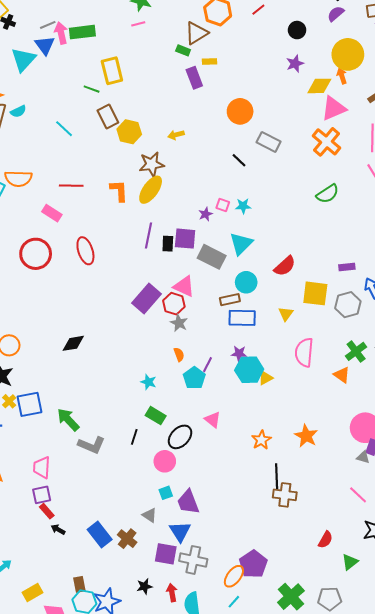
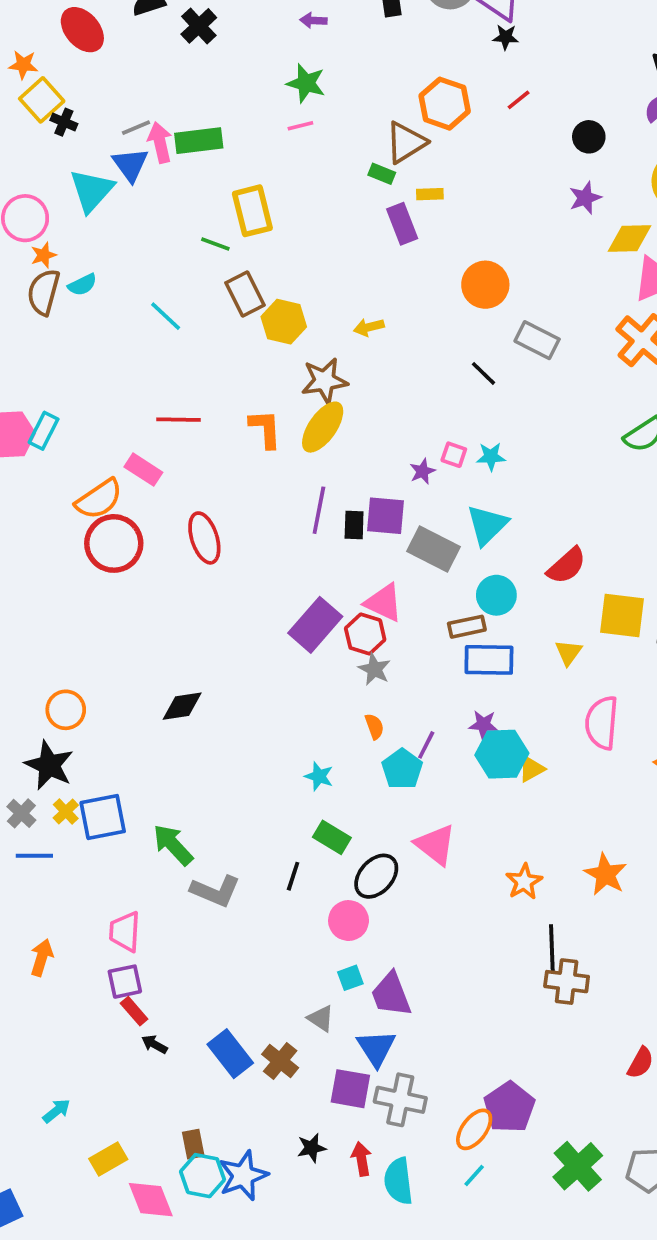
orange semicircle: (18, 179) -> (99, 499), moved, turned -36
pink triangle: (213, 420) -> (435, 845), size x1.4

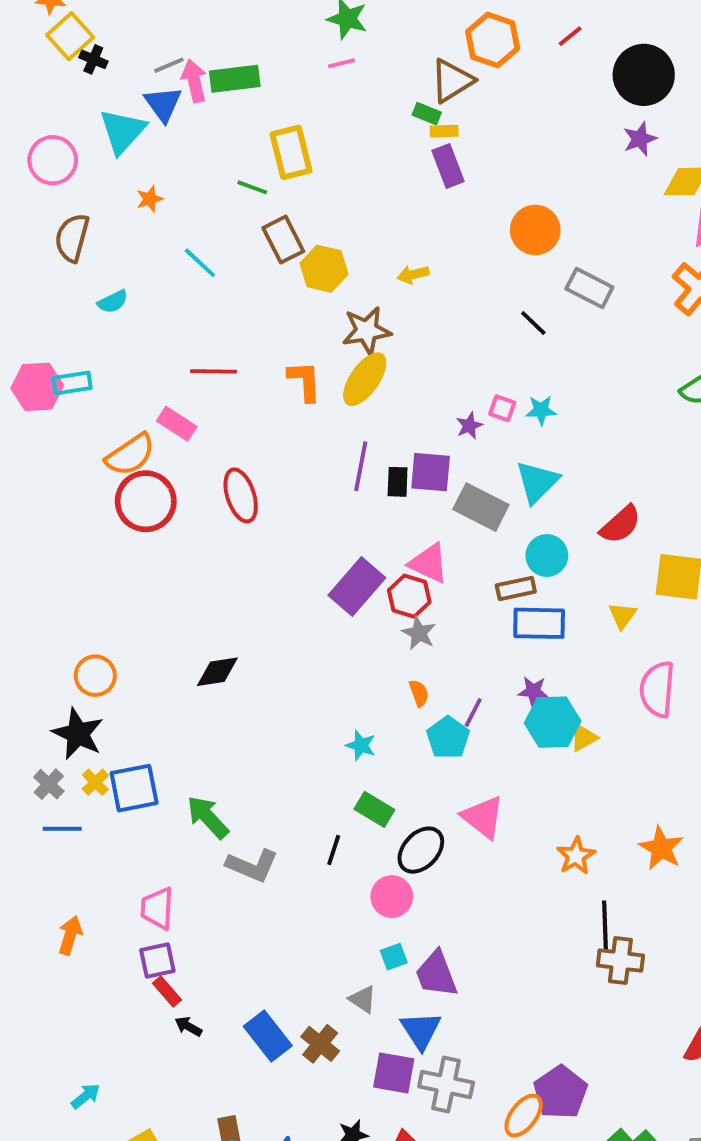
black circle: (589, 137) -> (644, 75), size x1.8
yellow rectangle: (430, 194) -> (444, 131), moved
orange star: (44, 255) -> (150, 199), moved
cyan semicircle: (82, 285) -> (113, 302), moved
cyan rectangle: (44, 431) -> (72, 383), turned 54

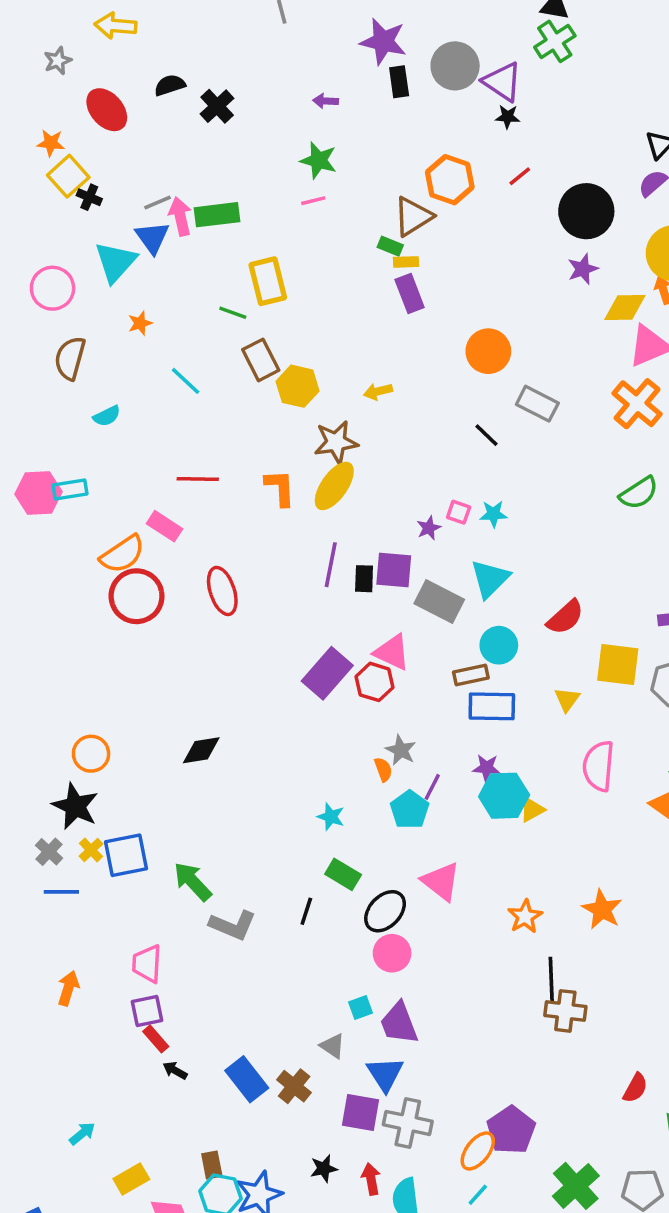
gray star: (419, 633) -> (401, 750), moved
pink circle: (392, 897) -> (392, 953), moved

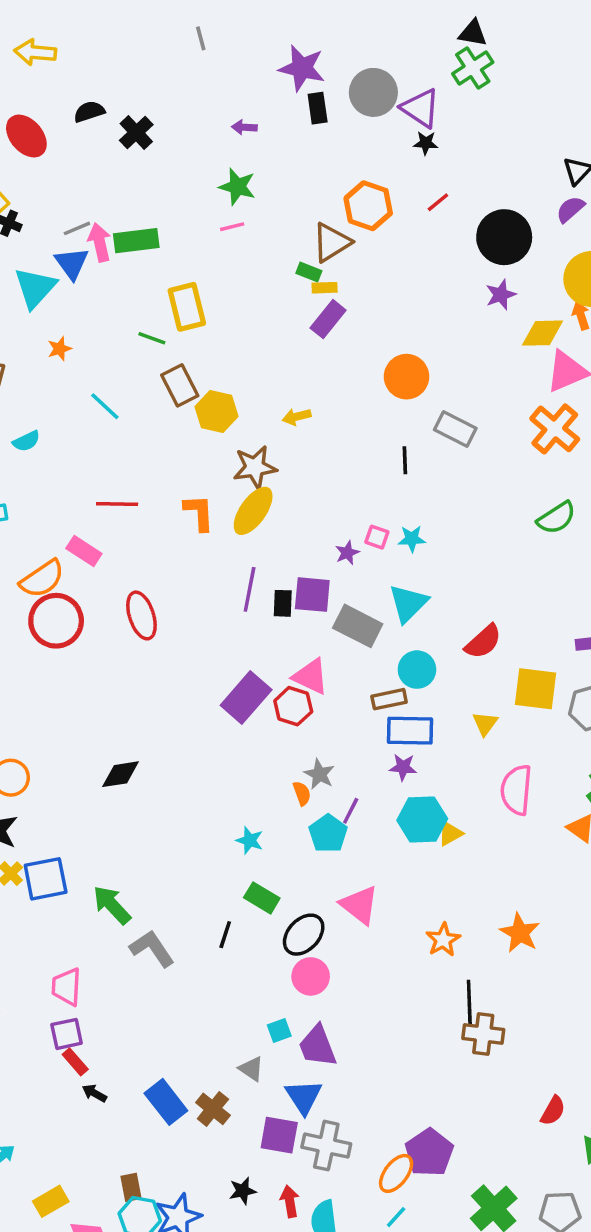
purple rectangle: (410, 293) -> (328, 319), turned 60
black line: (487, 435) -> (405, 460), turned 44
purple star: (487, 768) -> (403, 767), moved
gray L-shape: (233, 925) -> (152, 949), turned -147

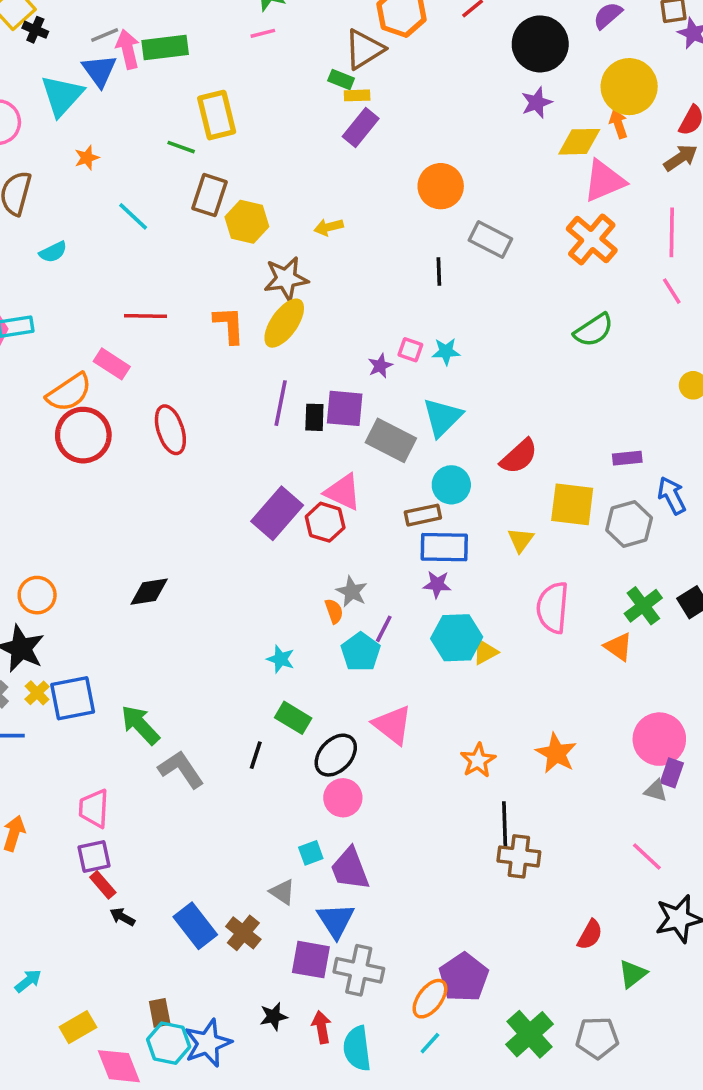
brown rectangle: (180, 385) -> (210, 195), turned 45

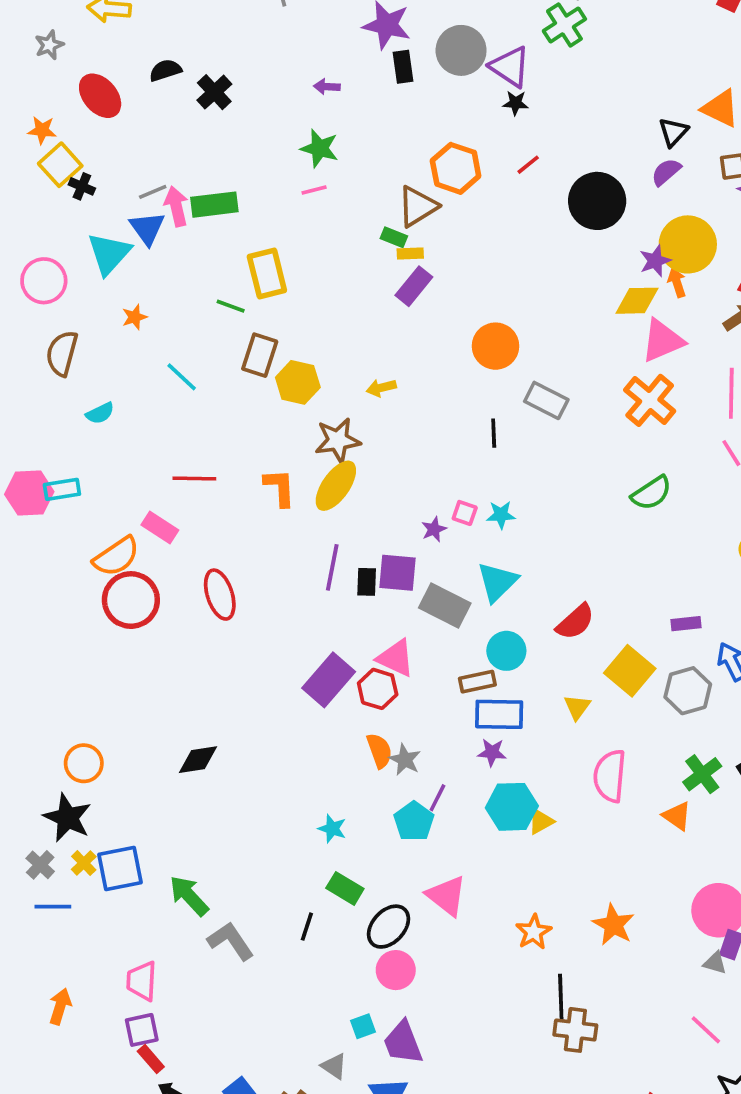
purple star: (537, 103) -> (655, 261), moved
yellow square: (572, 504) -> (630, 671), turned 33
orange semicircle: (334, 611) -> (379, 751), moved, size x1.4

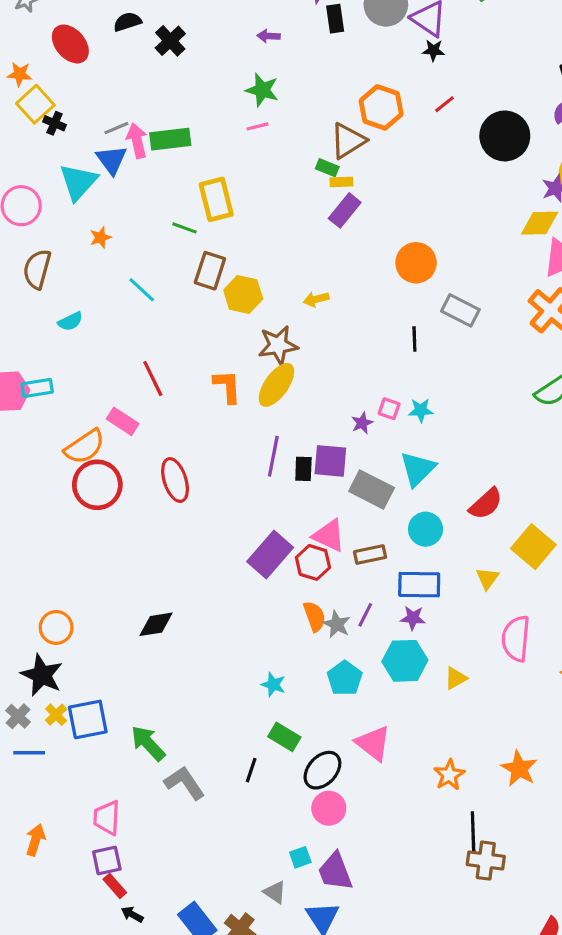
red line: (194, 478) -> (153, 379), turned 63
brown rectangle: (477, 682) -> (370, 555), moved
purple line: (437, 798) -> (365, 615), moved
cyan hexagon: (512, 807) -> (405, 661), moved

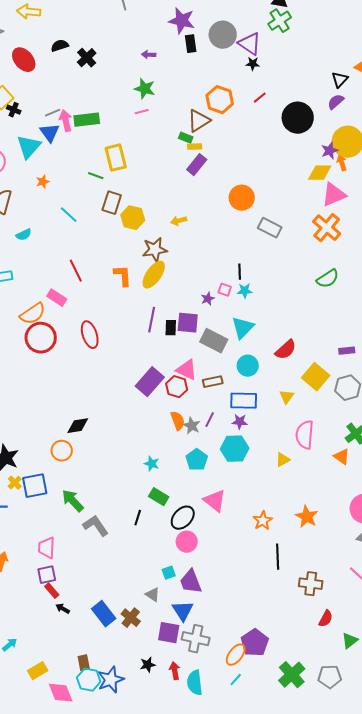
black line: (414, 339) -> (240, 272), moved
orange circle: (56, 627) -> (62, 451), moved
yellow triangle: (456, 678) -> (283, 460), moved
brown cross: (486, 861) -> (311, 584), moved

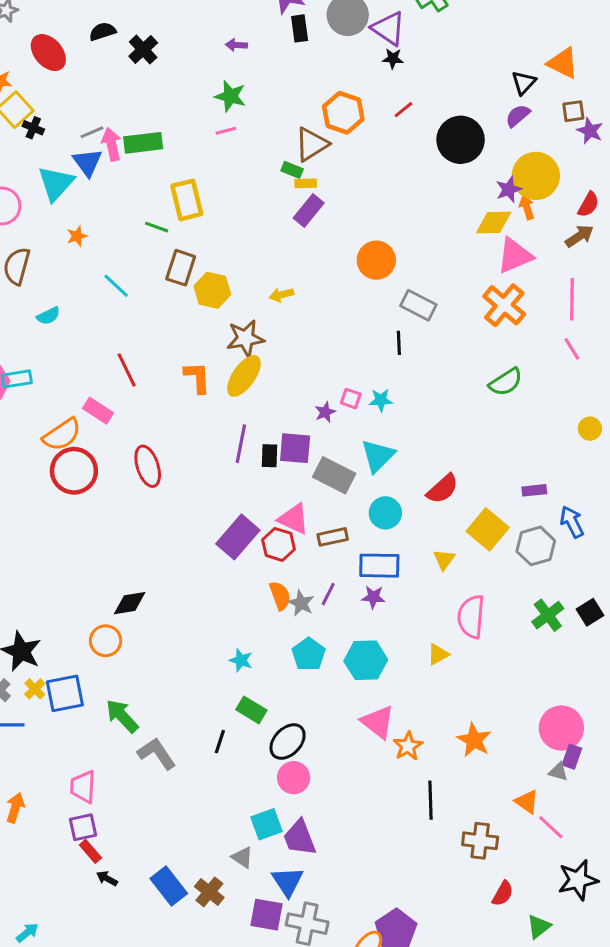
black line: (240, 272) -> (399, 343), moved
cyan hexagon: (235, 449) -> (366, 660), moved
orange triangle: (342, 457) -> (527, 802), moved
pink triangle: (215, 501) -> (378, 722), moved
cyan square: (169, 573) -> (266, 824), size x1.5

